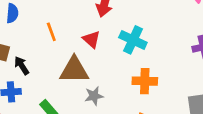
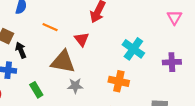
orange line: (51, 32) -> (50, 27), turned -56
cyan cross: (133, 40) -> (133, 49), moved

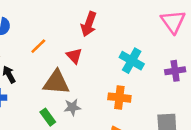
pink triangle: (175, 17) -> (173, 22), size x1.5
orange line: (50, 27) -> (38, 46), turned -63
green rectangle: (36, 90) -> (48, 117), moved

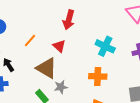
brown triangle: (56, 82) -> (47, 68), turned 30

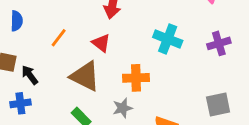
orange cross: (98, 76) -> (136, 78), moved
gray star: (61, 87) -> (123, 108), moved

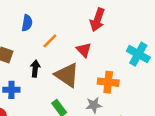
blue semicircle: (17, 21) -> (27, 23), moved
black arrow: (30, 75) -> (35, 69), moved, turned 35

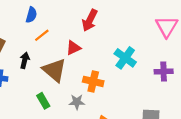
blue semicircle: (27, 23) -> (31, 15), moved
red triangle: (84, 50) -> (73, 48), turned 42

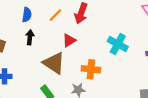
orange line: (42, 35) -> (55, 15), moved
black arrow: (25, 60) -> (30, 37), moved

